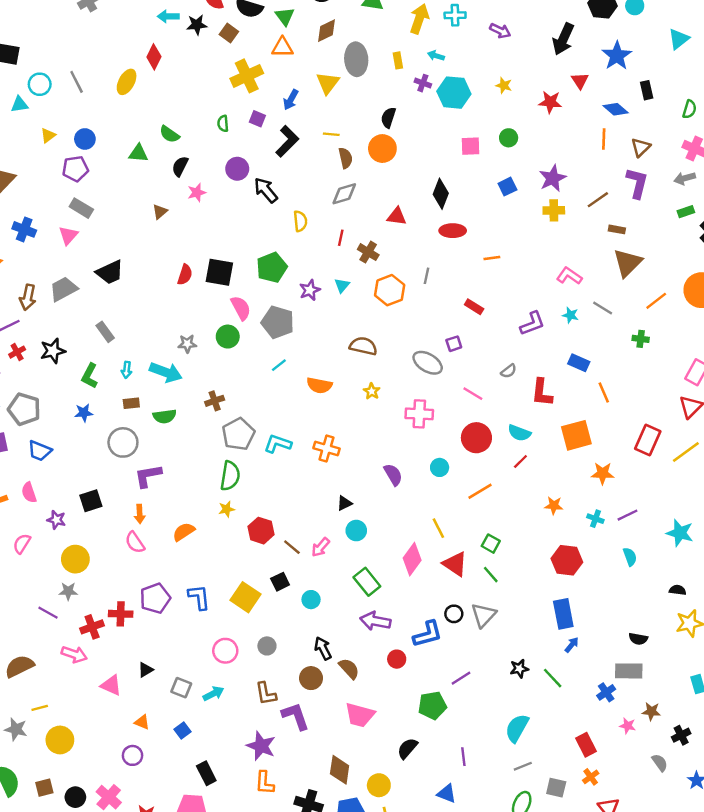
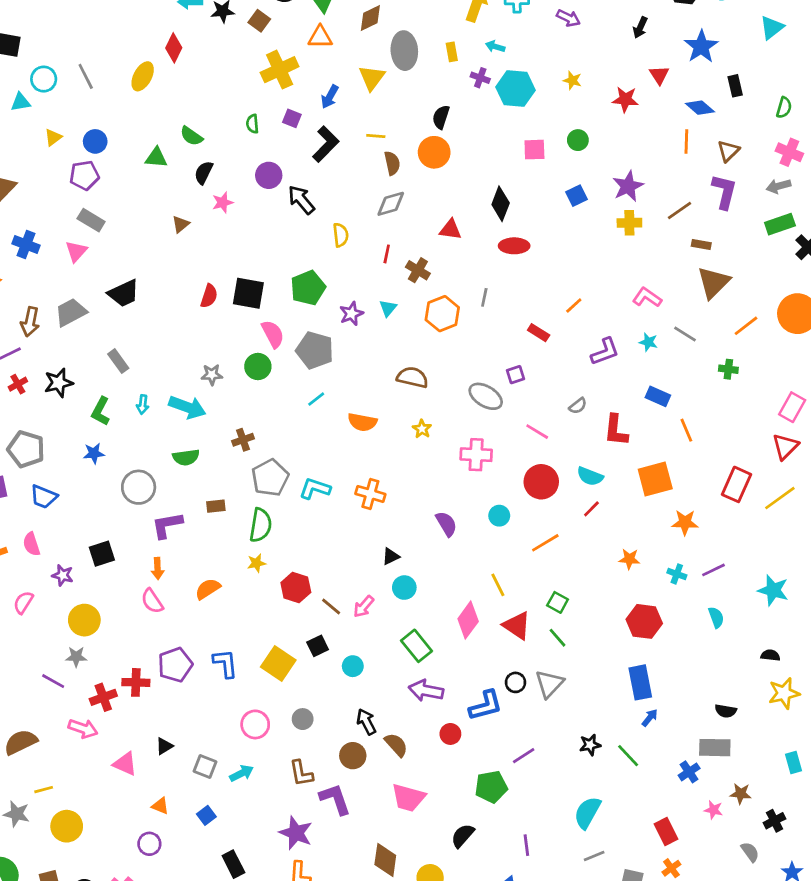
black arrow: (563, 39) -> (640, 28), size x0.6
green rectangle: (686, 212) -> (780, 224), size x1.5
orange line: (492, 258) -> (574, 305), moved, turned -35
brown rectangle: (131, 403) -> (216, 506), moved

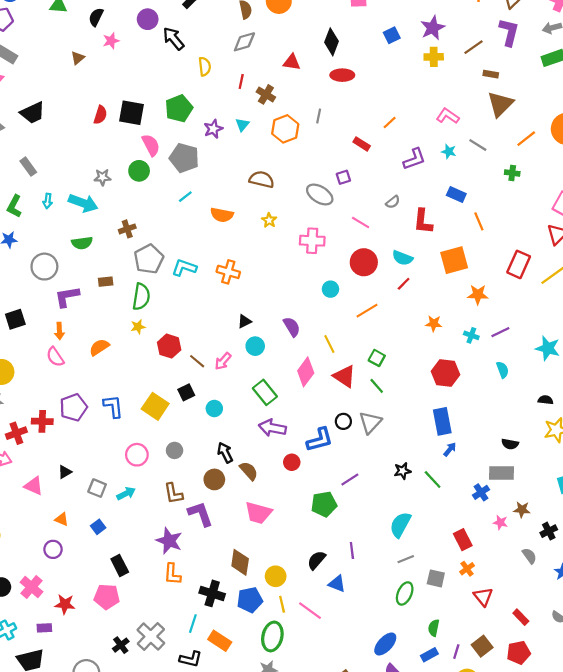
purple semicircle: (446, 524) -> (292, 327), moved
black semicircle: (463, 836) -> (316, 560), moved

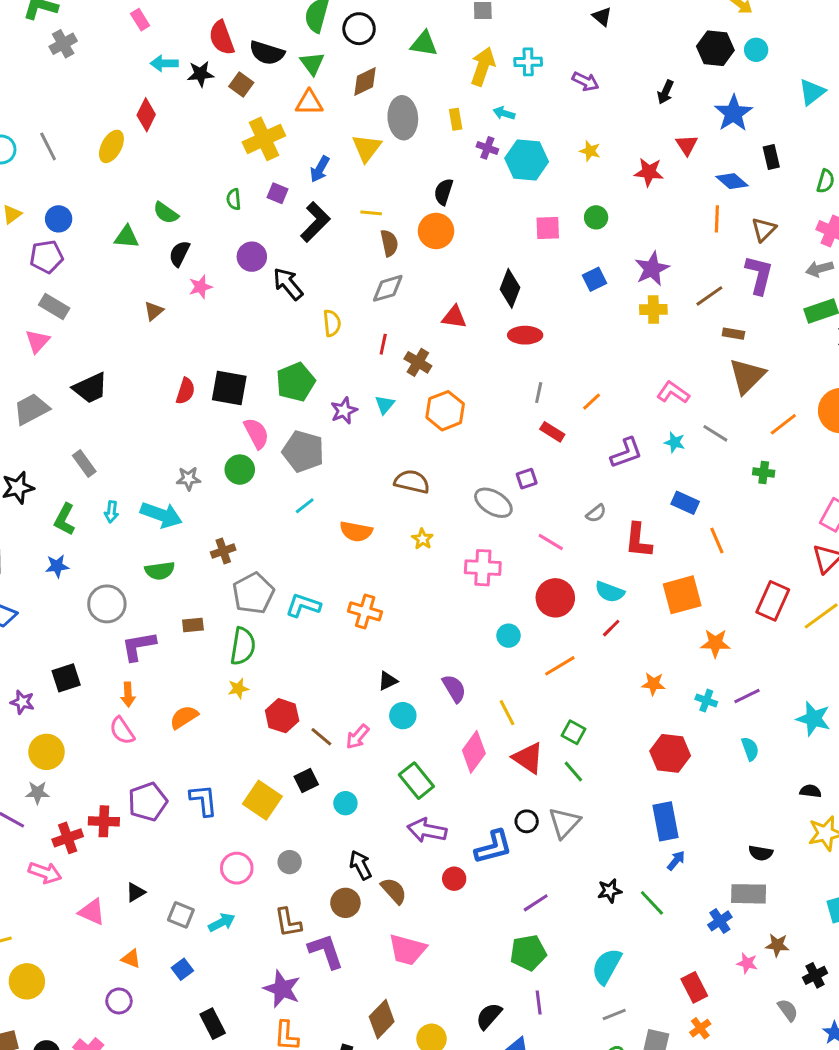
gray line: (319, 116) -> (539, 393), moved
green pentagon: (324, 504) -> (528, 953), moved
brown diamond: (240, 562) -> (382, 1019), turned 36

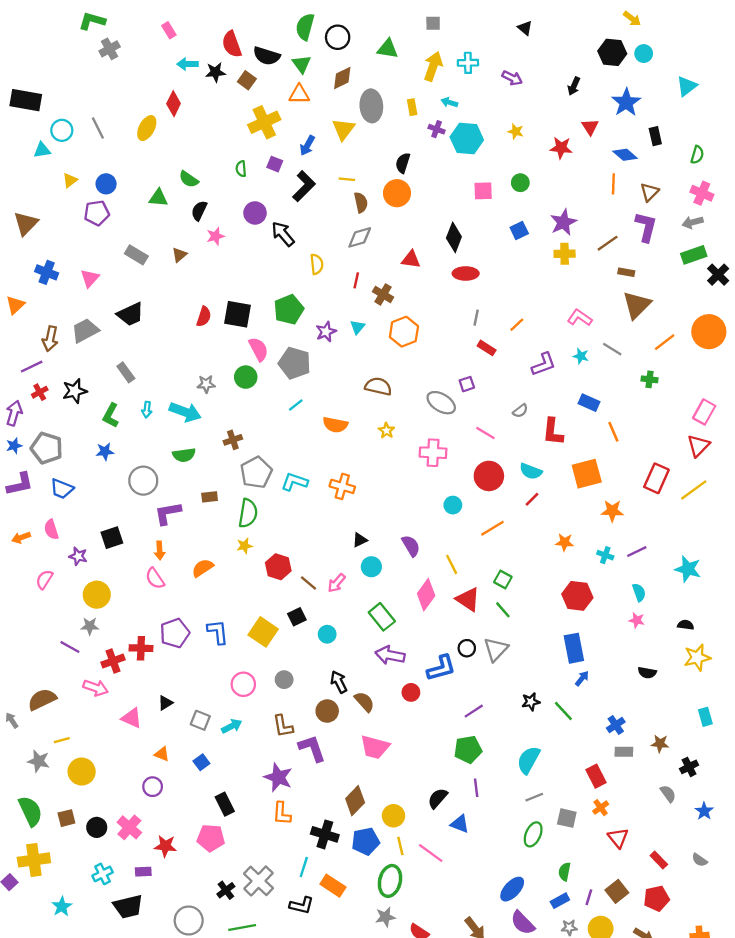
gray rectangle: (54, 306) -> (136, 255), moved
gray rectangle: (749, 894) -> (624, 752), moved, size x0.7
pink star: (747, 963) -> (637, 620), moved

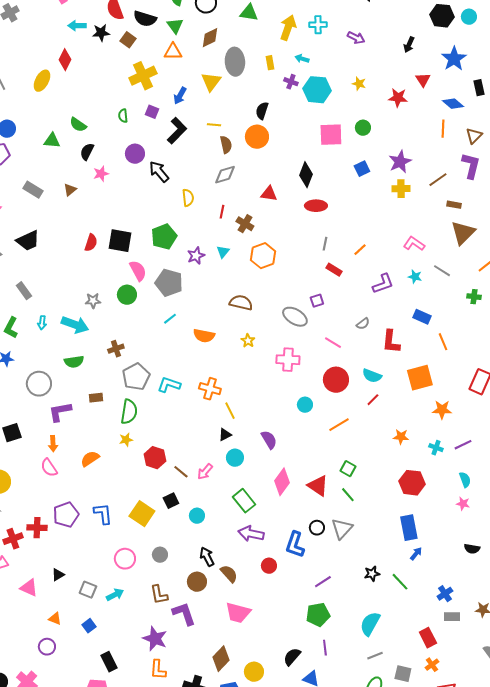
pink square: (483, 191) -> (331, 135), size x1.4
yellow line: (452, 564) -> (230, 411), moved
blue L-shape: (441, 668) -> (295, 545), turned 124

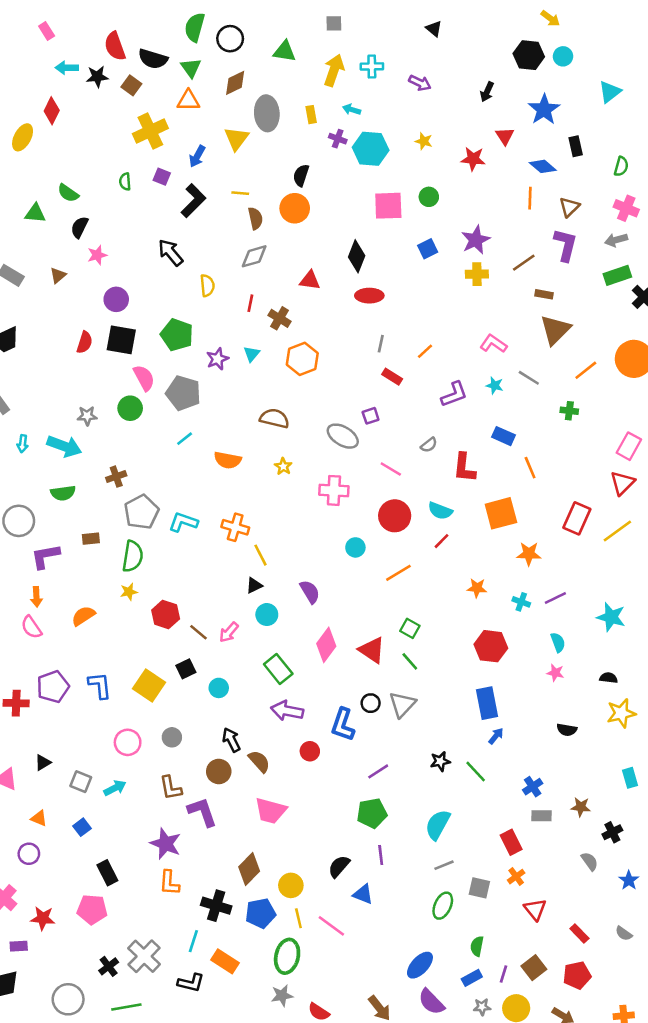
purple circle: (135, 154) -> (116, 299), moved
green pentagon: (164, 237) -> (177, 335), turned -30

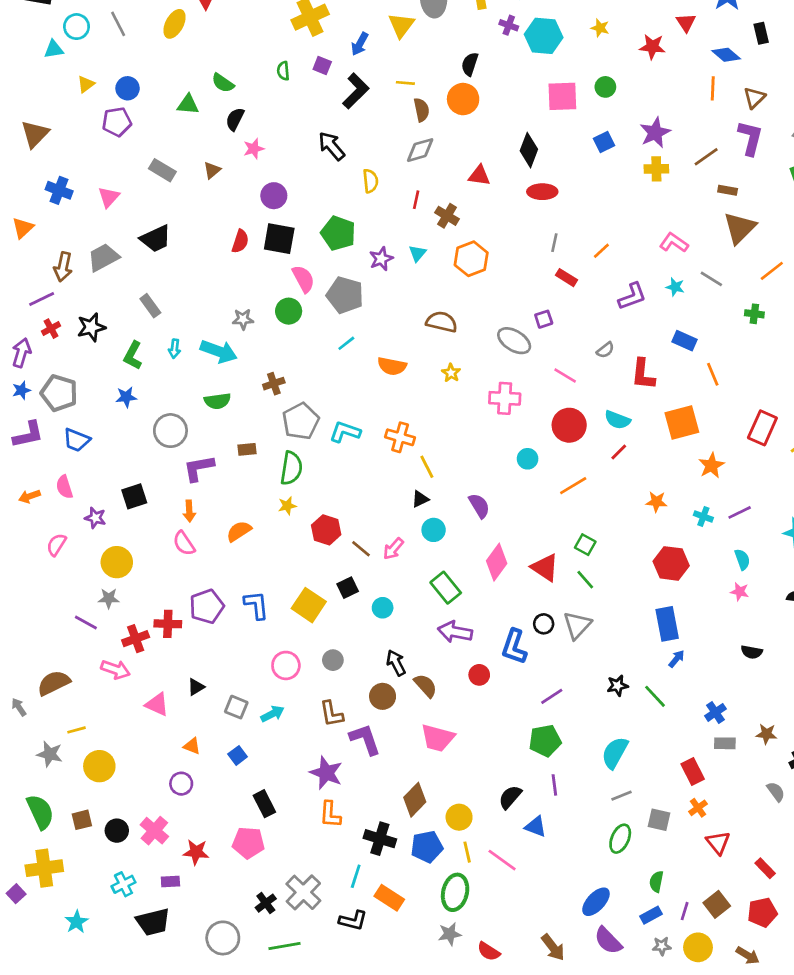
orange star: (529, 554) -> (711, 465), turned -30

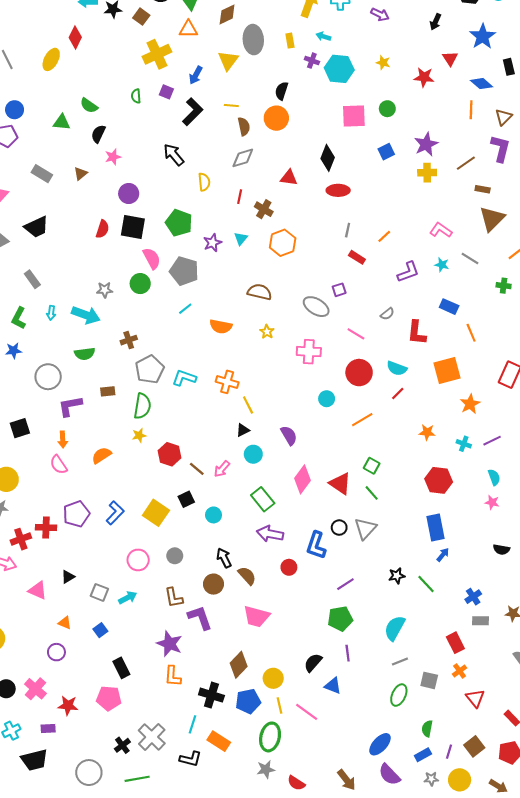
blue L-shape: (256, 605) -> (115, 513), turned 50

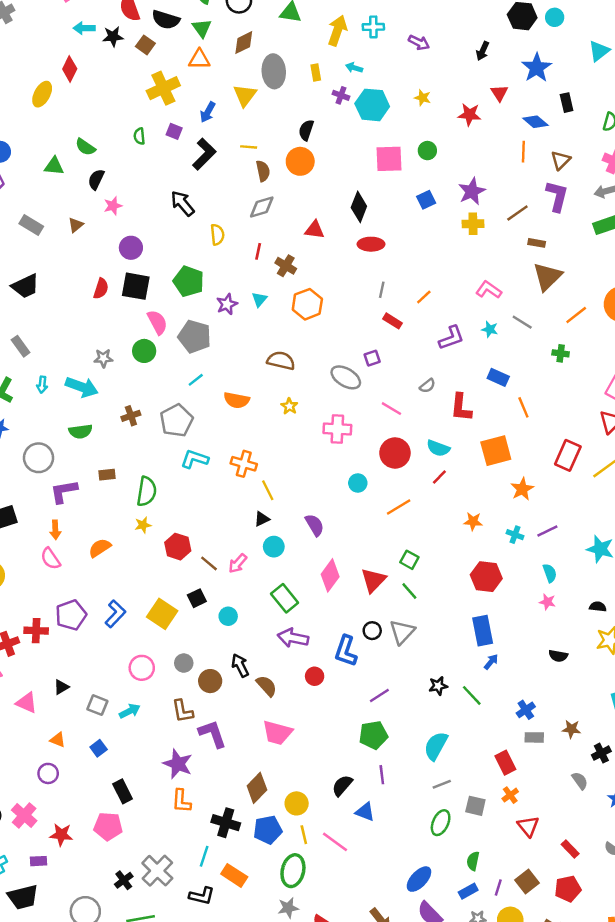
gray pentagon: (150, 369) -> (177, 421), moved
red triangle: (340, 484) -> (373, 580), turned 40
brown circle: (213, 584) -> (210, 681), moved

